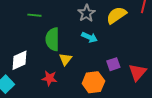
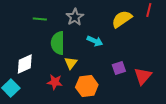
gray star: (86, 13) -> (75, 17), moved
orange hexagon: (93, 82) -> (87, 86), moved

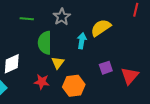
yellow semicircle: (122, 19) -> (101, 28), moved
cyan arrow: (95, 41) -> (82, 41), turned -105

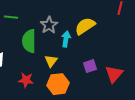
gray star: (62, 17) -> (49, 25), moved
yellow triangle: (58, 63) -> (51, 61), moved

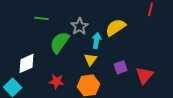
green semicircle: (29, 41) -> (60, 42), turned 35
yellow triangle: (51, 61) -> (91, 59), moved

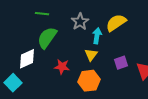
green semicircle: (60, 42) -> (47, 38), moved
red star: (57, 81) -> (62, 67), moved

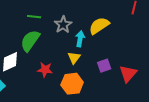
green line: (42, 14) -> (34, 17), moved

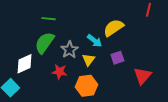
gray star: (63, 25) -> (69, 50), moved
cyan arrow: (80, 39) -> (94, 41), turned 119
purple square: (104, 66) -> (117, 58), moved

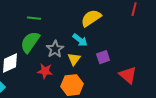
yellow semicircle: (113, 28) -> (91, 18), moved
red triangle: (142, 76) -> (128, 75), turned -30

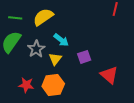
yellow semicircle: (91, 18) -> (43, 17), moved
red star: (45, 71) -> (26, 85), moved

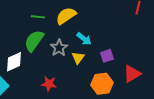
red triangle: (109, 75) -> (132, 74), turned 48
orange hexagon: (53, 85) -> (102, 84), moved

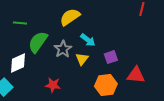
green line: (38, 17) -> (20, 23), moved
red triangle: (132, 74) -> (136, 75), turned 36

